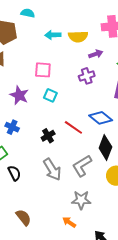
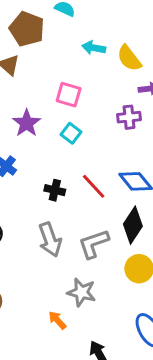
yellow semicircle: (78, 37) -> (129, 58), turned 42
black cross: (48, 136) -> (55, 190), turned 32

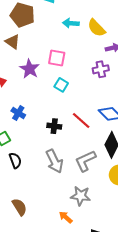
purple star: (27, 123) -> (30, 69), moved

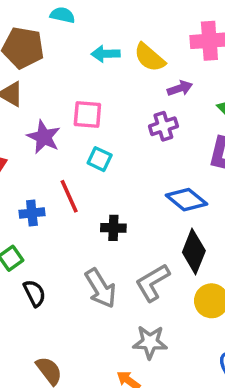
blue cross: (18, 113) -> (32, 213), turned -32
red line: (81, 120) -> (69, 196), moved, turned 30
black cross: (54, 126) -> (113, 228), moved

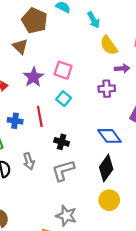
cyan arrow: (106, 54) -> (94, 20), moved, turned -133
gray L-shape: (152, 283) -> (63, 170), moved
gray arrow: (101, 288) -> (29, 161), moved, size x0.7

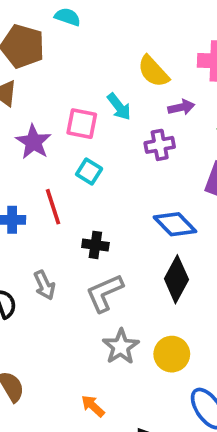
cyan arrow: (94, 20) -> (119, 107), moved
yellow circle: (109, 200) -> (172, 354), moved
gray star: (66, 216) -> (121, 347), moved, turned 30

